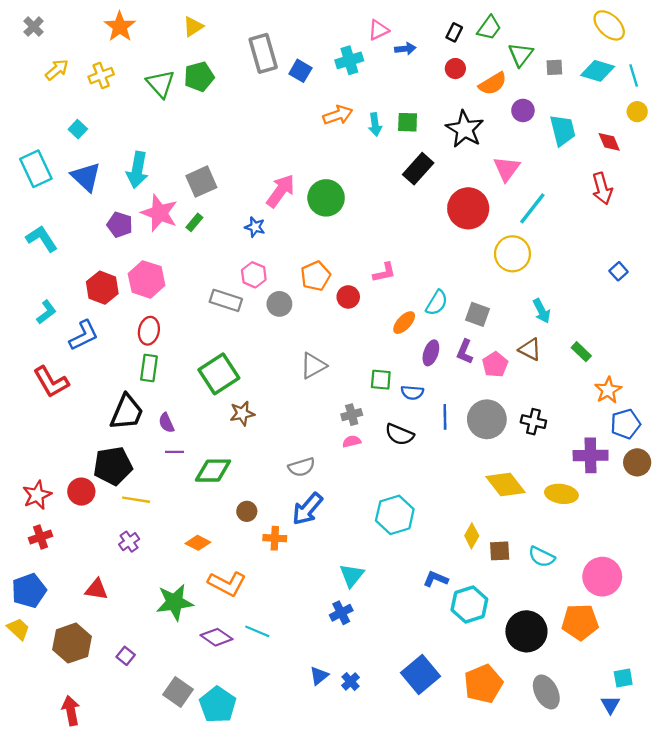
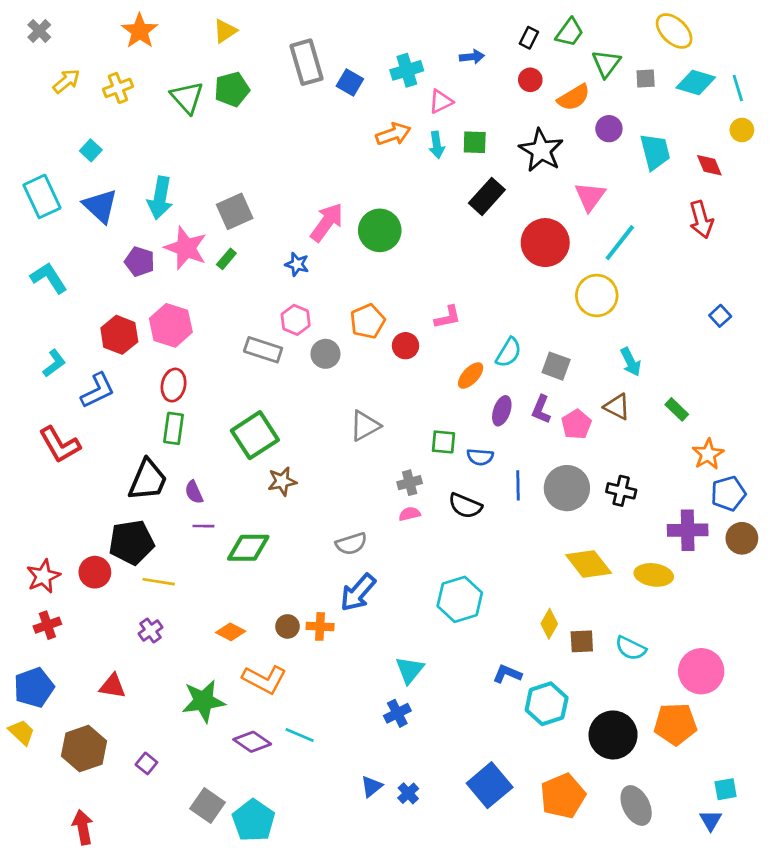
yellow ellipse: (609, 25) -> (674, 31), moved
pink triangle: (378, 30) -> (441, 102), moved
brown circle: (247, 511) -> (287, 626), moved

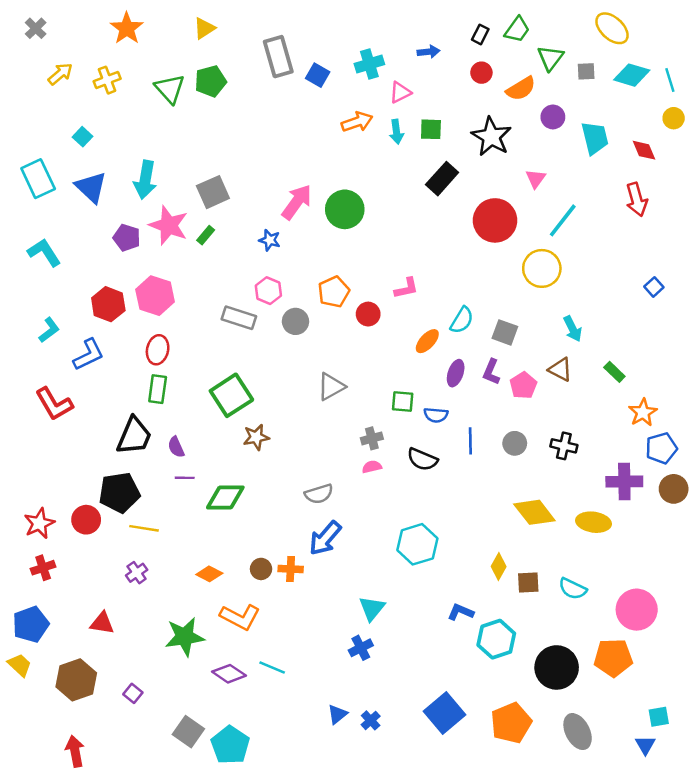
pink triangle: (590, 196) -> (536, 179), size x0.7
gray circle: (567, 488) -> (515, 443), size x0.6

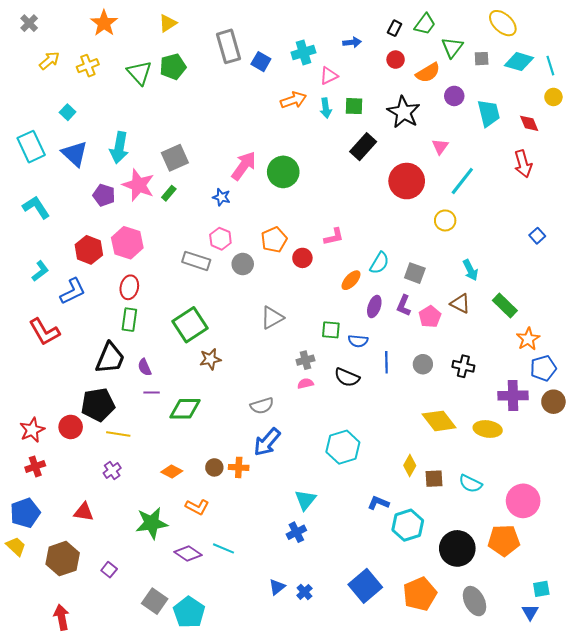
yellow circle: (542, 268) -> (445, 220), size x0.7
green rectangle: (614, 372) -> (505, 306), size x1.4
orange L-shape: (240, 617) -> (197, 507), size x0.7

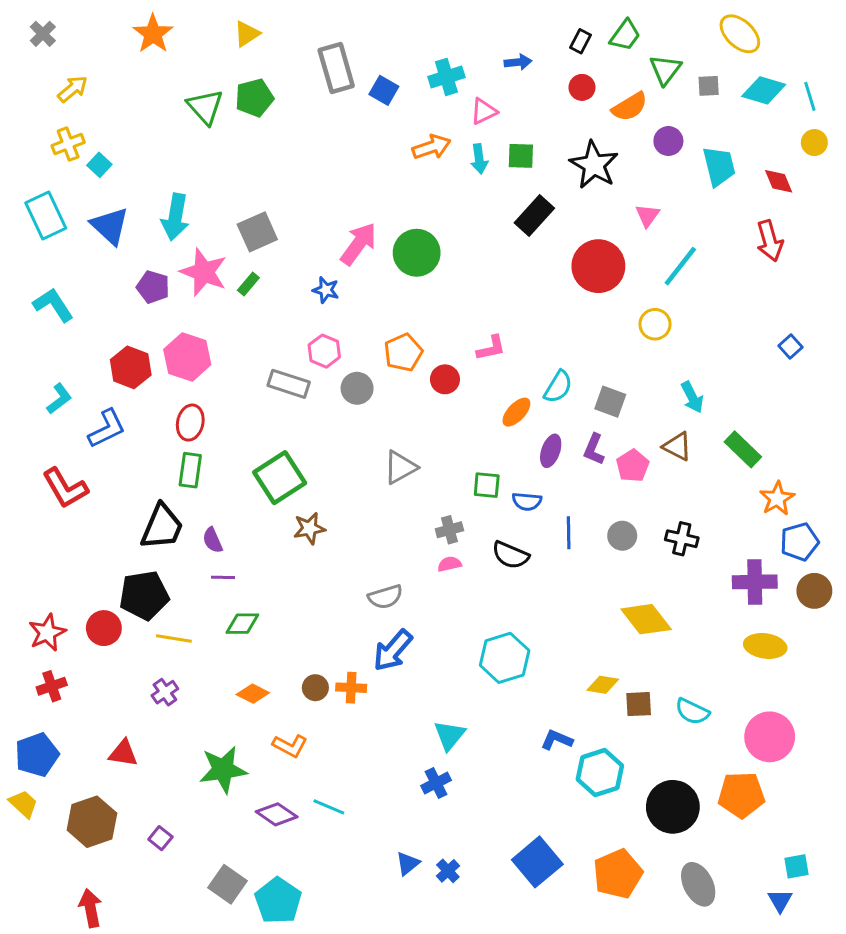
yellow cross: (88, 66) -> (68, 144), moved
green diamond: (185, 409) -> (242, 624), moved, size x0.7
yellow ellipse: (488, 429) -> (765, 646), moved
yellow diamond: (410, 465) -> (603, 685), turned 70

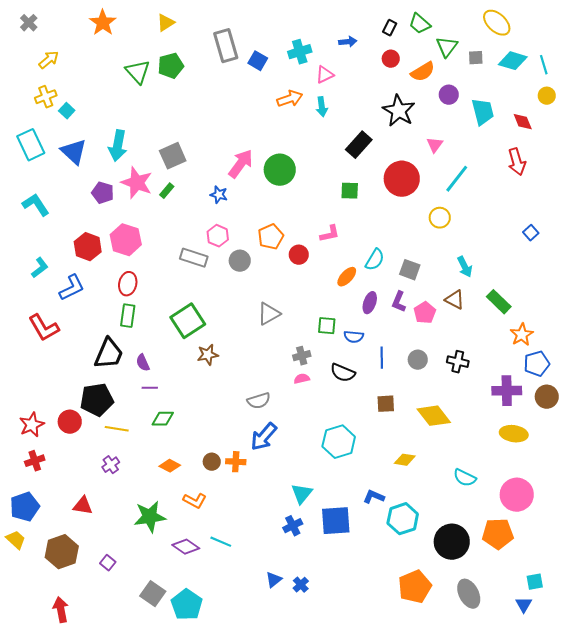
green trapezoid: (625, 35) -> (420, 24), turned 95
green square: (521, 156) -> (350, 191), moved
brown square: (639, 704) -> (386, 404), moved
blue square: (537, 862) -> (336, 521), moved, turned 36

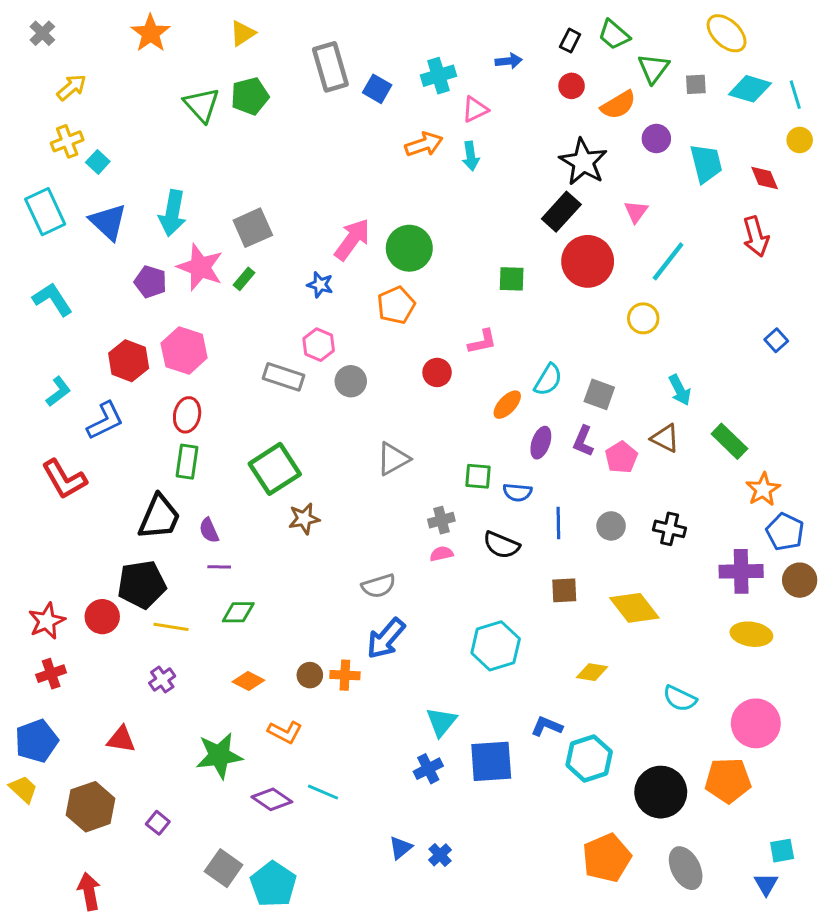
black rectangle: (359, 145) -> (561, 212), moved
orange pentagon: (271, 237) -> (396, 305), moved
blue pentagon: (537, 364) -> (785, 532), turned -30

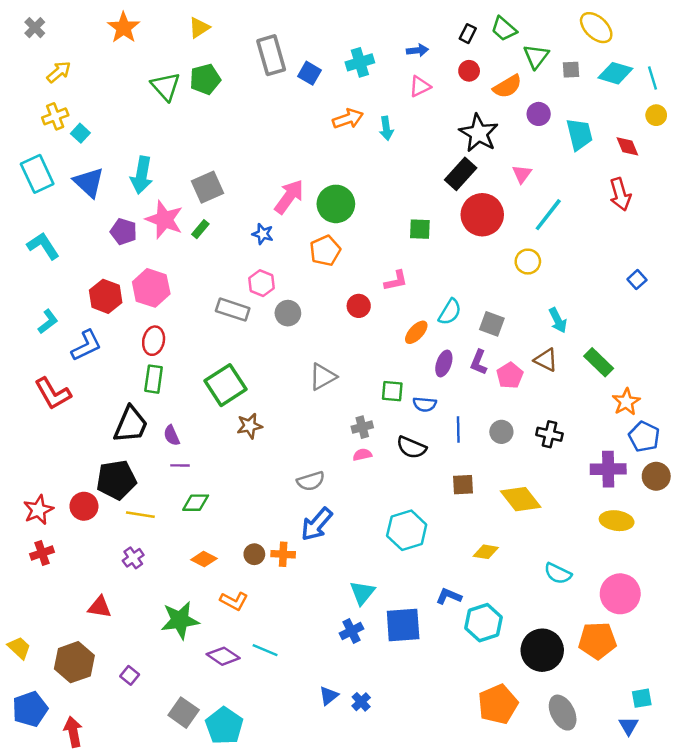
pink triangle: (475, 109) -> (420, 86), moved
blue pentagon: (36, 741) -> (30, 709), moved

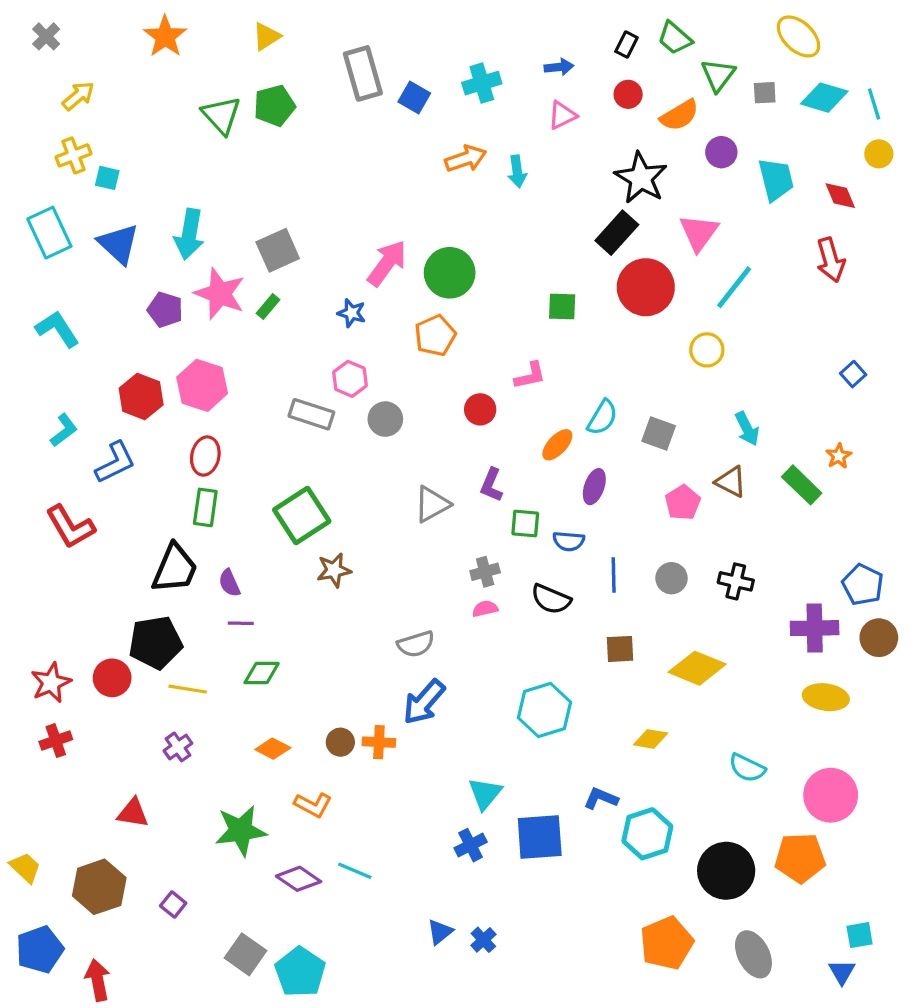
cyan square: (80, 133) -> (107, 178), turned -30
pink triangle: (522, 174) -> (699, 233), size x1.5
purple L-shape: (479, 362) -> (491, 485), moved
orange star: (626, 402) -> (839, 456), moved, size x0.7
yellow diamond: (521, 499) -> (697, 668), turned -30

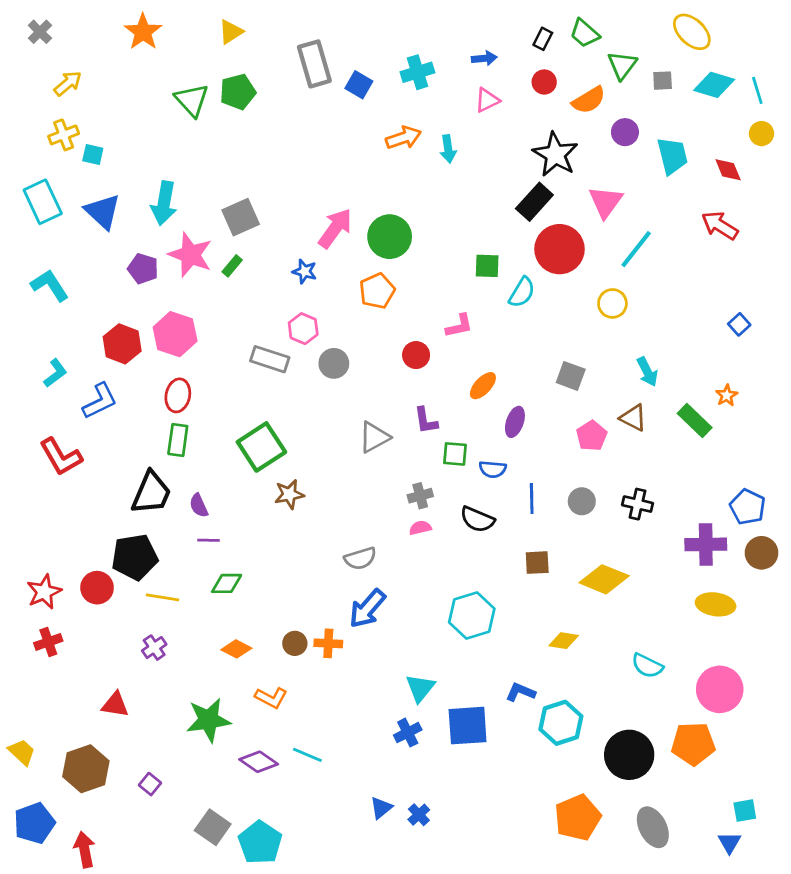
red arrow: (831, 260) -> (720, 225), turned 138
cyan semicircle: (602, 417) -> (522, 292), moved
purple L-shape: (491, 485) -> (426, 420), turned -32

